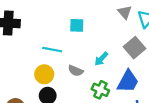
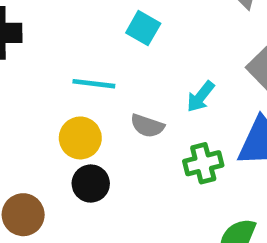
cyan square: (77, 25) -> (143, 28), turned 32
green cross: (100, 90) -> (203, 163), turned -35

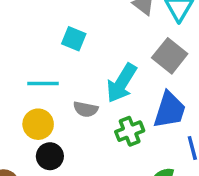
cyan arrow: (201, 97) -> (122, 83), size x1.6

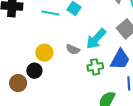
cyan line: (43, 84) -> (50, 13), moved
black circle: (50, 156) -> (34, 71), moved

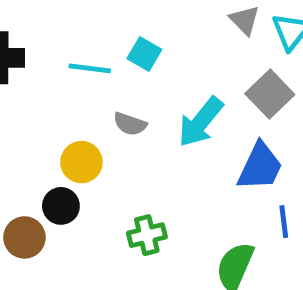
gray semicircle: (73, 49) -> (130, 124), moved
green cross: (95, 67) -> (147, 235), moved

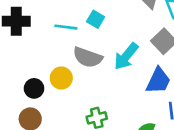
gray semicircle: (130, 124) -> (88, 57), size x1.6
black circle: (61, 206) -> (34, 88), moved

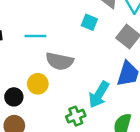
cyan square: (96, 19) -> (89, 22), moved
cyan arrow: (126, 56) -> (99, 95), moved

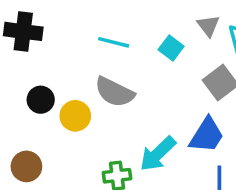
cyan line: (35, 36) -> (114, 42), moved
black circle: (14, 97) -> (41, 100), moved

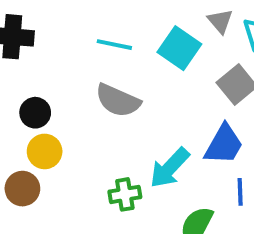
cyan square: (171, 48) -> (179, 48), size x1.5
yellow circle: (75, 116) -> (45, 151), moved

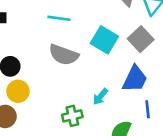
cyan square: (179, 48) -> (104, 40), moved
cyan arrow: (170, 168) -> (100, 97), size x0.6

